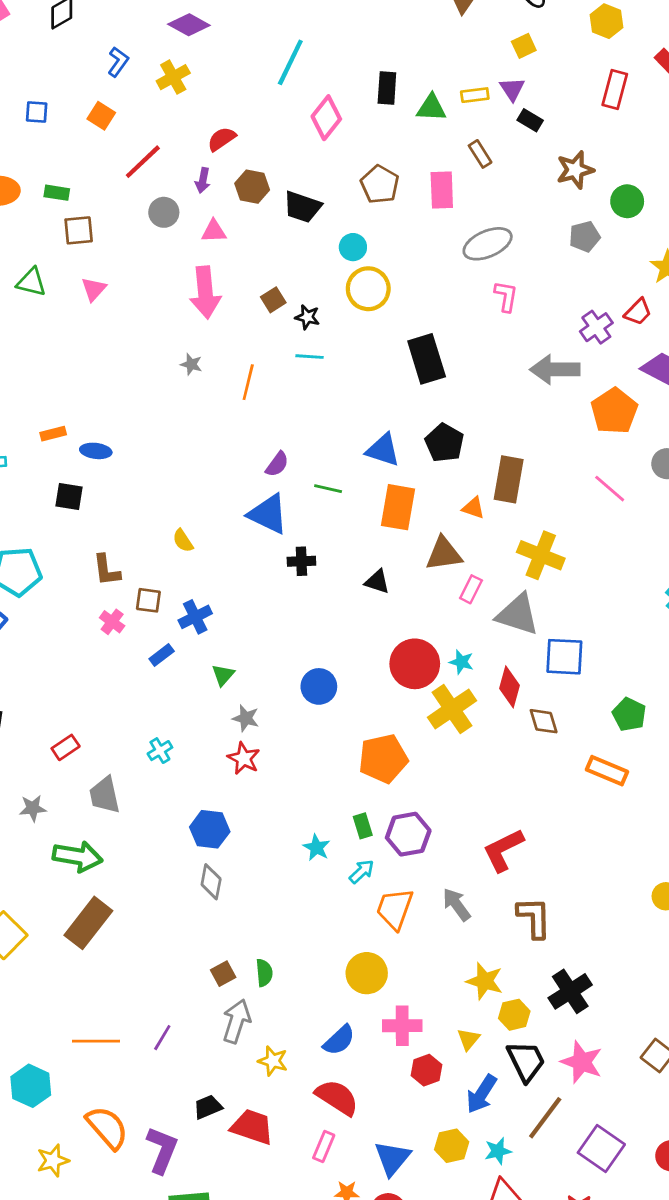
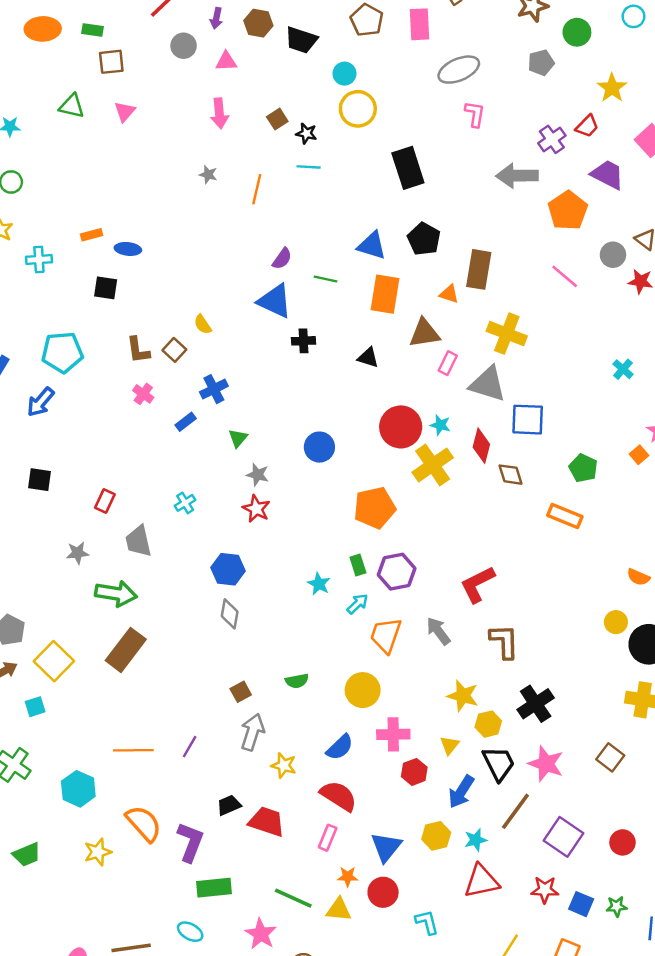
pink arrow: (205, 292) -> (219, 113), size x0.7
brown square: (148, 600) -> (174, 350), moved, turned 35
red rectangle: (66, 747) -> (105, 501), turned -30
green semicircle: (264, 973) -> (297, 681), moved, turned 85

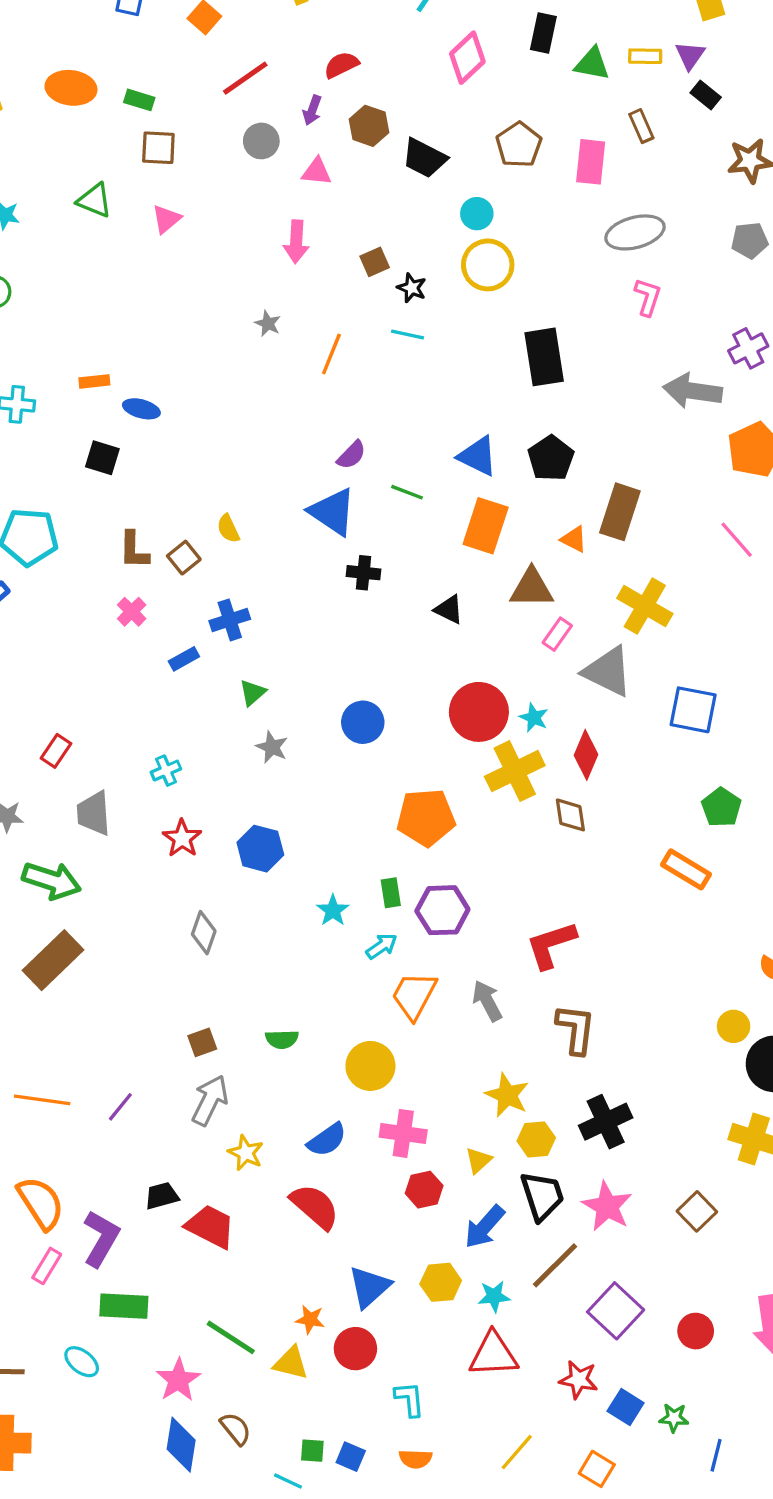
blue square: (528, 420) -> (693, 710), moved
brown diamond: (511, 475) -> (570, 815), moved
red star: (256, 509) -> (182, 838), moved
blue hexagon: (228, 569) -> (260, 849), moved
pink rectangle: (328, 838) -> (47, 1266), moved

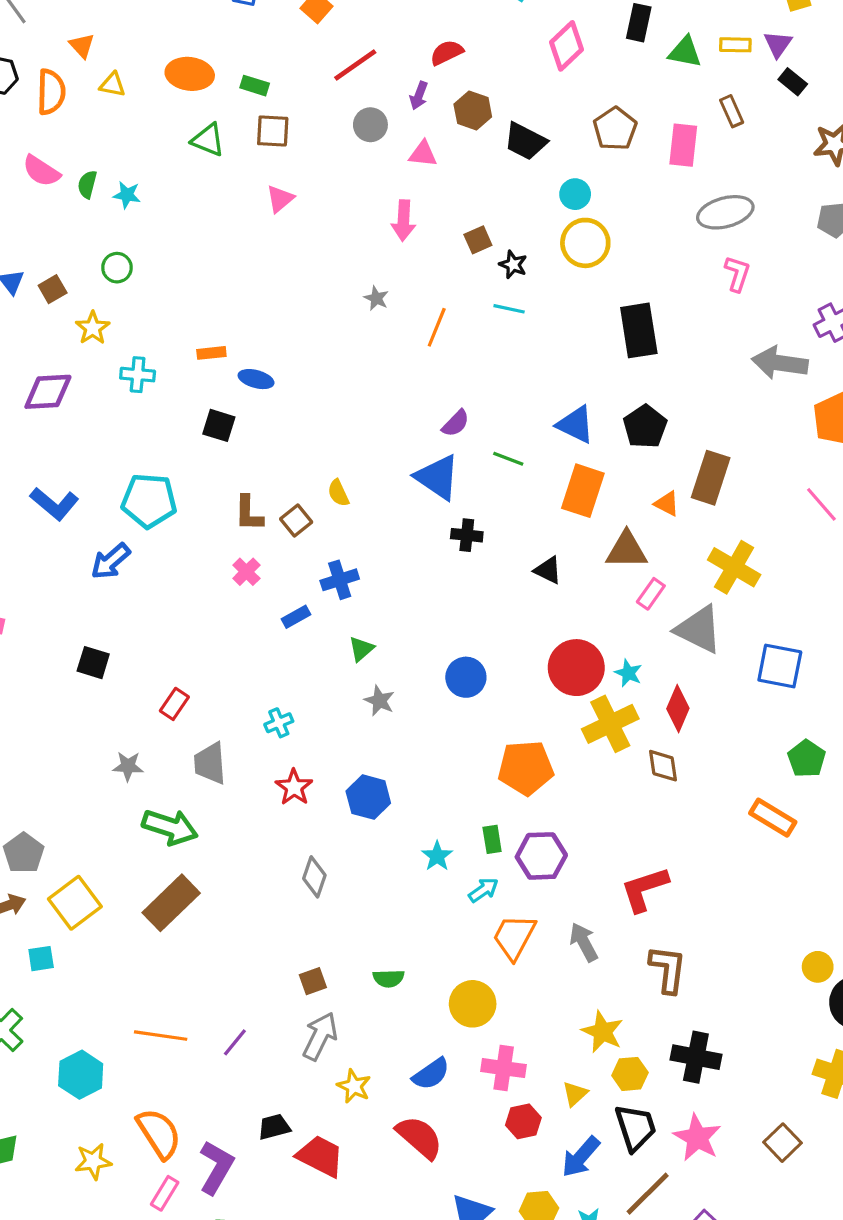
green triangle: (95, 200) -> (208, 140), moved
black cross: (606, 1122) -> (696, 1057), turned 36

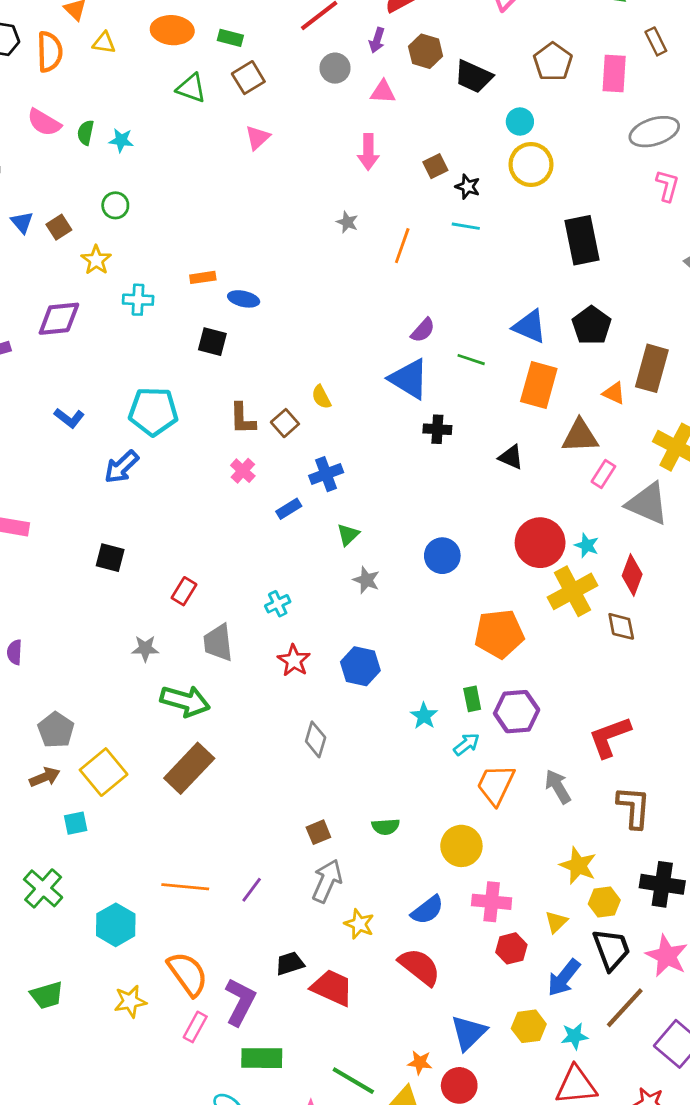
brown square: (273, 131) -> (248, 78), turned -32
blue L-shape: (54, 504) -> (69, 418), size x0.7

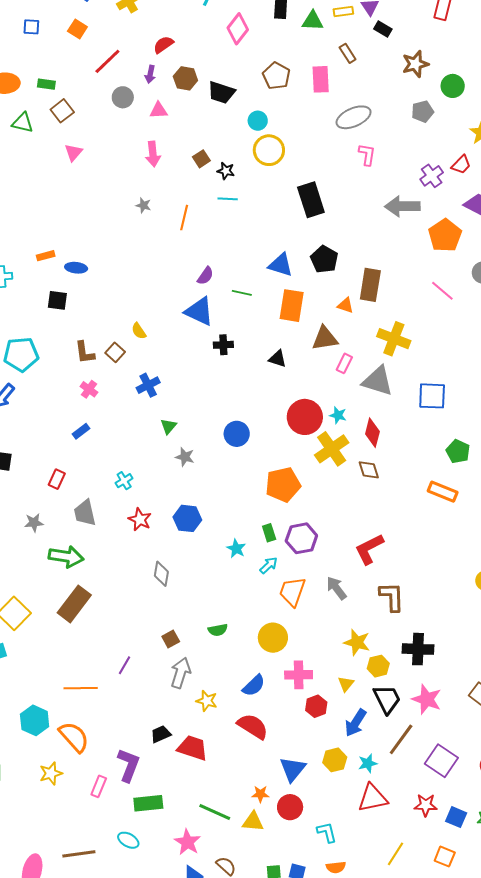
blue rectangle: (289, 509) -> (81, 431), moved
purple line: (252, 890) -> (124, 665), moved
orange semicircle: (188, 974) -> (74, 737), moved

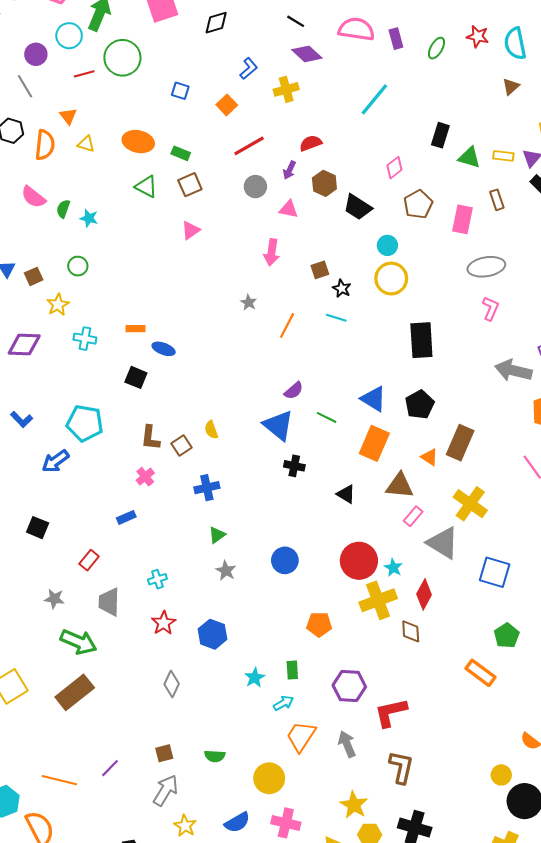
pink diamond: (238, 29) -> (394, 168), moved, size x0.7
orange pentagon: (283, 485) -> (319, 624), size x0.7
purple hexagon: (301, 538) -> (349, 686), moved

